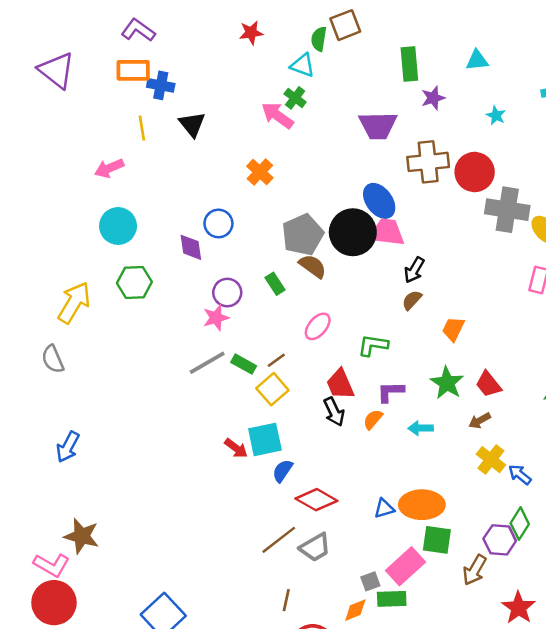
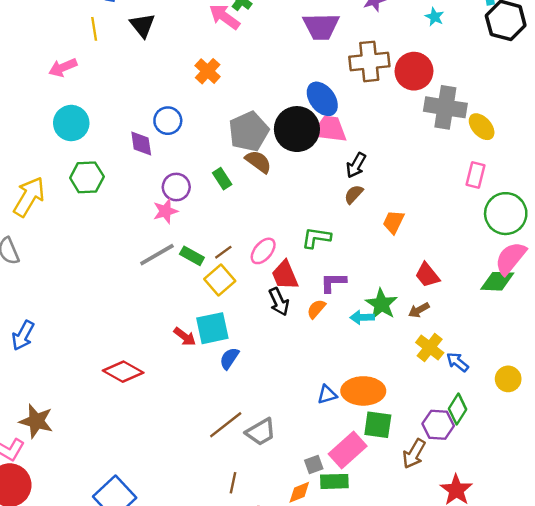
pink ellipse: (318, 326) -> (263, 251), moved
green star: (447, 383) -> (381, 304), moved
red diamond: (316, 500) -> (123, 372), moved

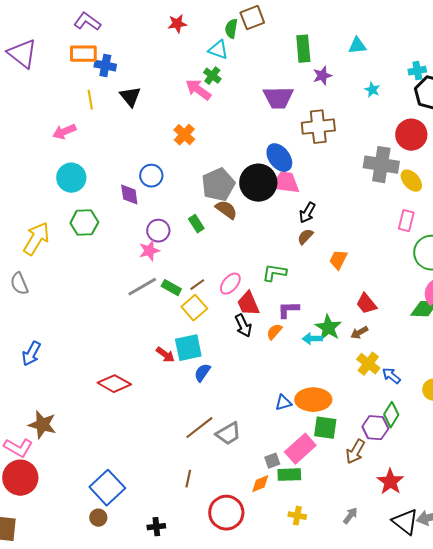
red circle: (414, 71) -> (411, 135), moved
brown line: (233, 483) -> (188, 479), moved

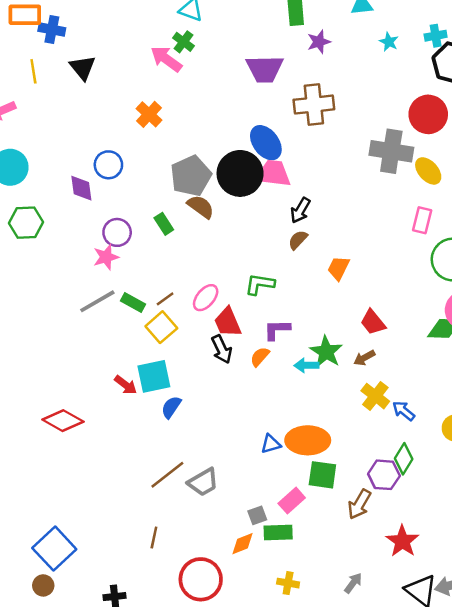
cyan star: (372, 90) -> (389, 42), moved
pink rectangle: (300, 449) -> (292, 501), size x0.7

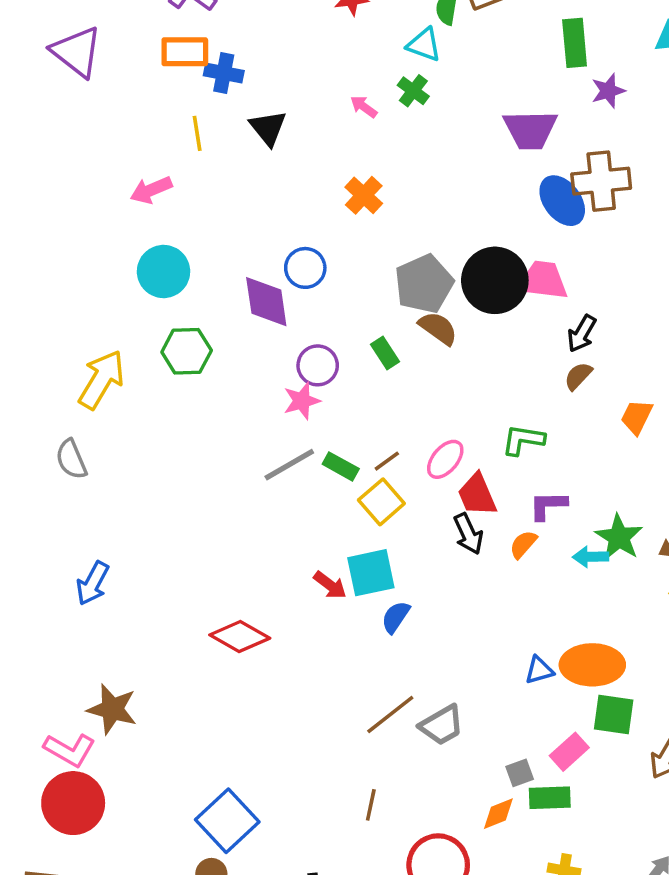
pink arrow: (166, 59) -> (364, 107), moved, size x0.6
blue ellipse: (266, 143) -> (562, 201), moved
purple diamond: (81, 188) -> (266, 302), size x1.4

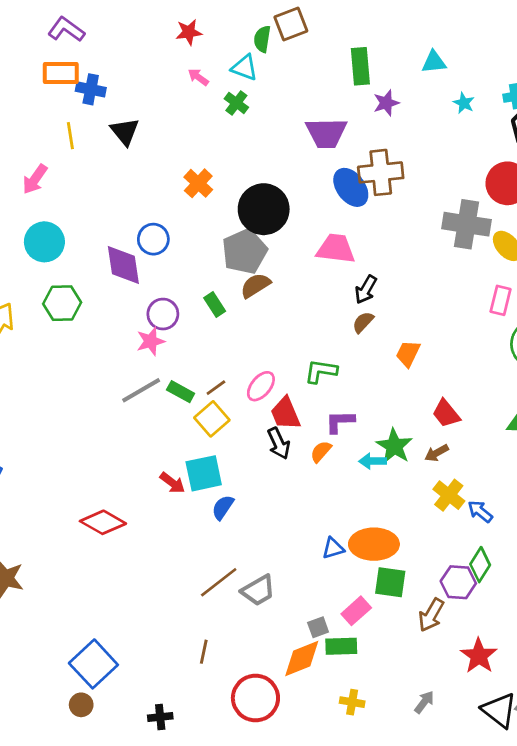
pink arrow: (364, 107) -> (198, 77), moved
pink arrow: (151, 190) -> (35, 179), turned -32
black circle: (495, 280) -> (264, 209), moved
brown semicircle: (438, 328) -> (255, 285), turned -68
orange diamond: (498, 814) -> (302, 659), size x1.5

